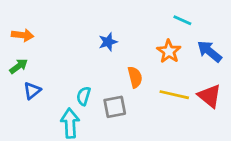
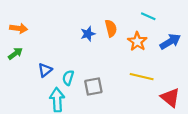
blue arrow: (209, 51) -> (170, 41), turned 110
orange semicircle: (135, 77) -> (111, 28), moved
blue triangle: (32, 91) -> (45, 70), moved
red triangle: (209, 96) -> (170, 97), moved

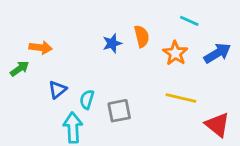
orange arrow: (19, 28) -> (41, 48), moved

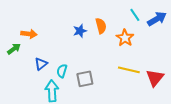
cyan line: (189, 21) -> (135, 15), turned 32
blue arrow: (217, 53) -> (157, 19), moved
red triangle: (217, 125) -> (155, 78), moved, turned 30

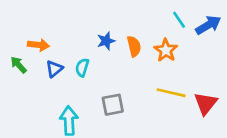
orange semicircle: (101, 26) -> (134, 46), moved
green arrow: (14, 49) -> (18, 65), turned -96
blue triangle: (41, 64) -> (54, 69), moved
cyan semicircle: (62, 71) -> (82, 68), moved

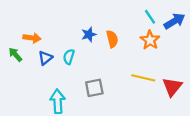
orange star: (166, 50) -> (150, 40), moved

